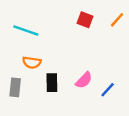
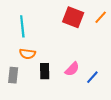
red square: (85, 20) -> (73, 17), size x1.5
cyan line: (26, 30) -> (22, 26), turned 65

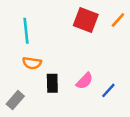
gray rectangle: (13, 75) -> (15, 100), moved, turned 35

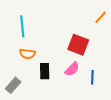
red square: (86, 20) -> (78, 45), moved
blue line: (108, 90) -> (92, 77), turned -40

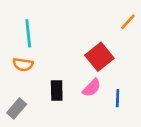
red square: (78, 45) -> (99, 57), turned 30
orange semicircle: (27, 54) -> (23, 64), moved

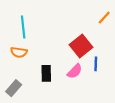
blue line: (118, 98) -> (96, 64), moved

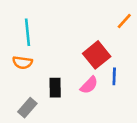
gray rectangle: (14, 88) -> (27, 108), moved

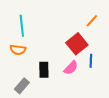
orange line: (124, 21) -> (92, 21), moved

